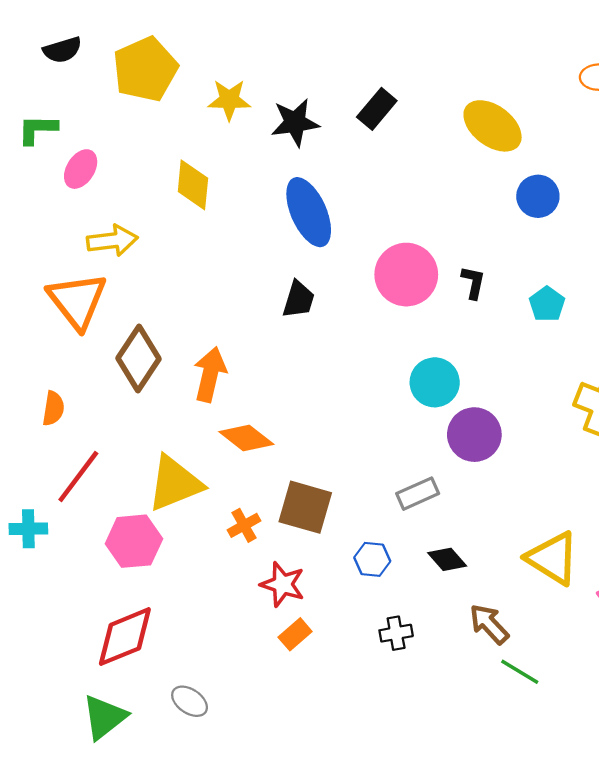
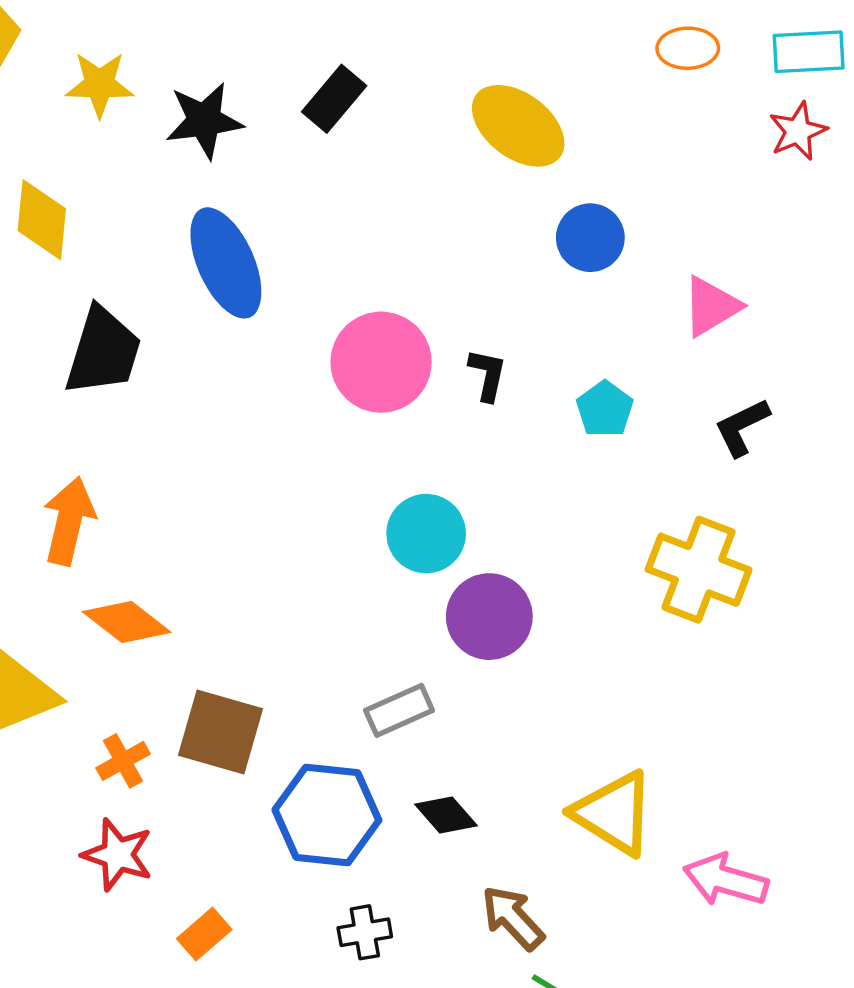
black trapezoid: (298, 300) -> (103, 351), moved, size x1.5
blue hexagon: (372, 559) -> (327, 815), size x1.8
red star: (283, 584) -> (118, 855), moved

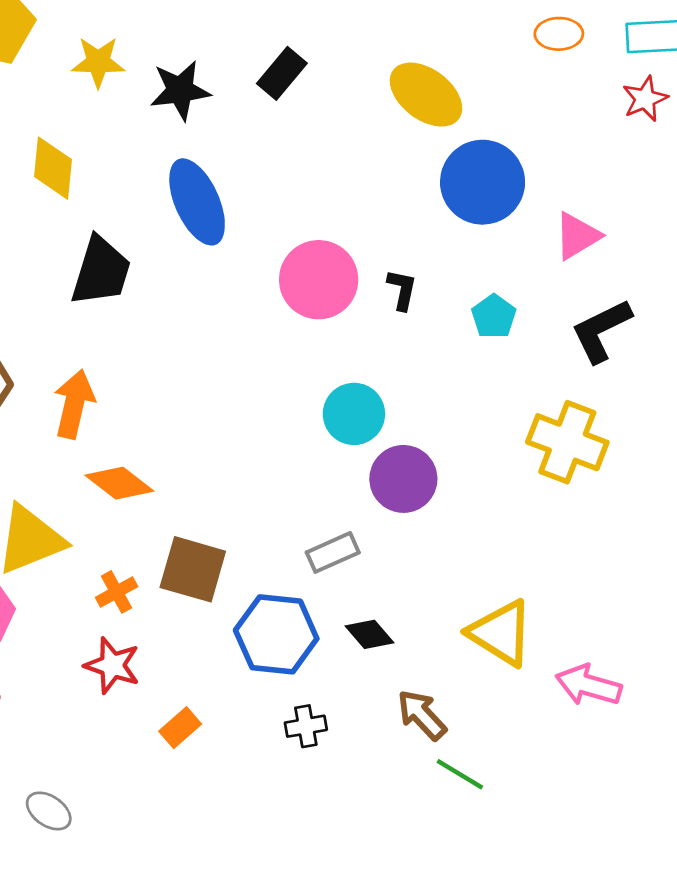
blue circle: (590, 238) -> (483, 182), size x1.6
black L-shape: (742, 427) -> (601, 331), size x1.4

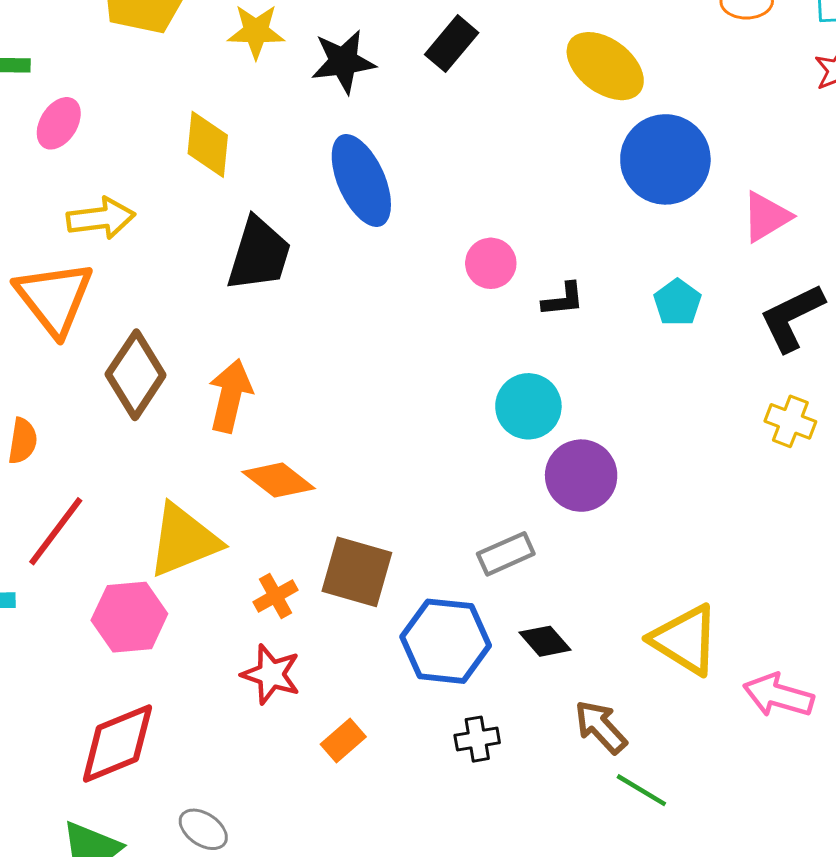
pink circle: (319, 280) -> (491, 263), size x0.6
black L-shape: (402, 290) -> (563, 299), moved, turned 72
yellow cross: (567, 442) -> (790, 421), moved, size x0.6

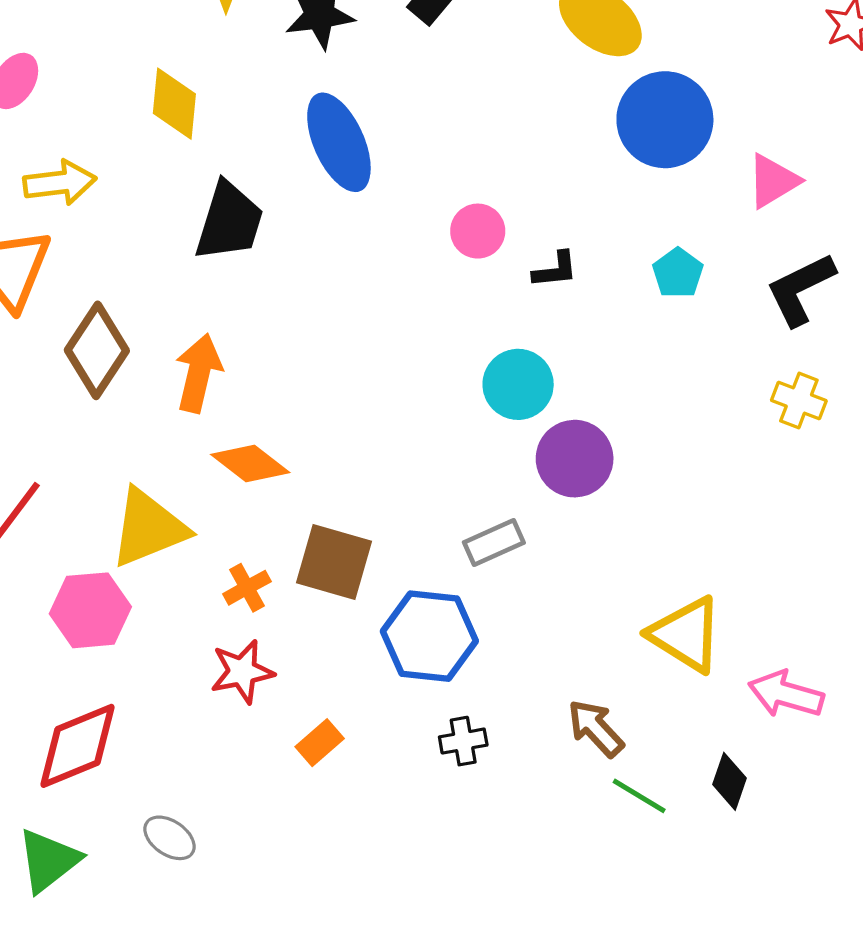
black diamond: (545, 641) -> (729, 781), moved, turned 60
red star: (271, 674) -> (242, 672), turned -30

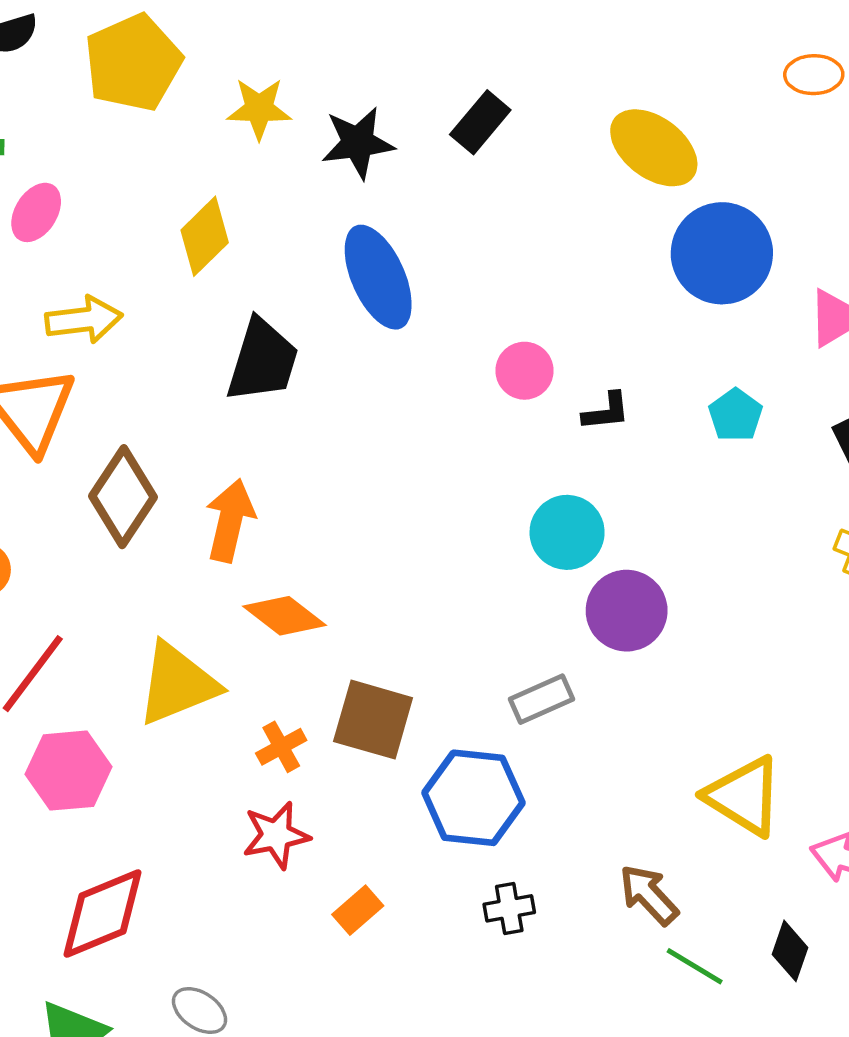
yellow diamond: (174, 104) -> (205, 236), turned 40
pink hexagon: (90, 610) -> (68, 771), moved

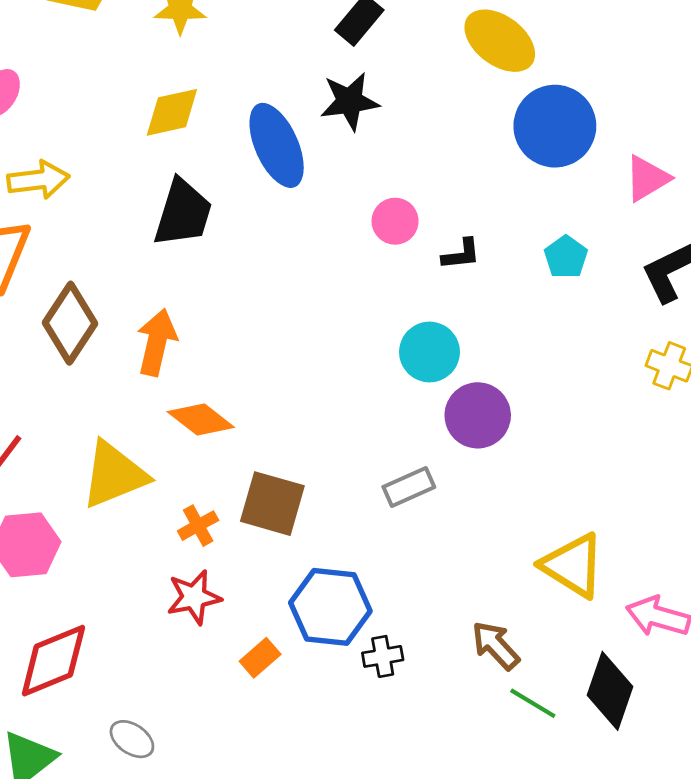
black star: (358, 143) -> (350, 101), moved
yellow diamond: (205, 236) -> (172, 112), moved, turned 32
blue hexagon: (473, 798) -> (330, 607), moved
black diamond: (790, 951) -> (610, 691), size x1.6

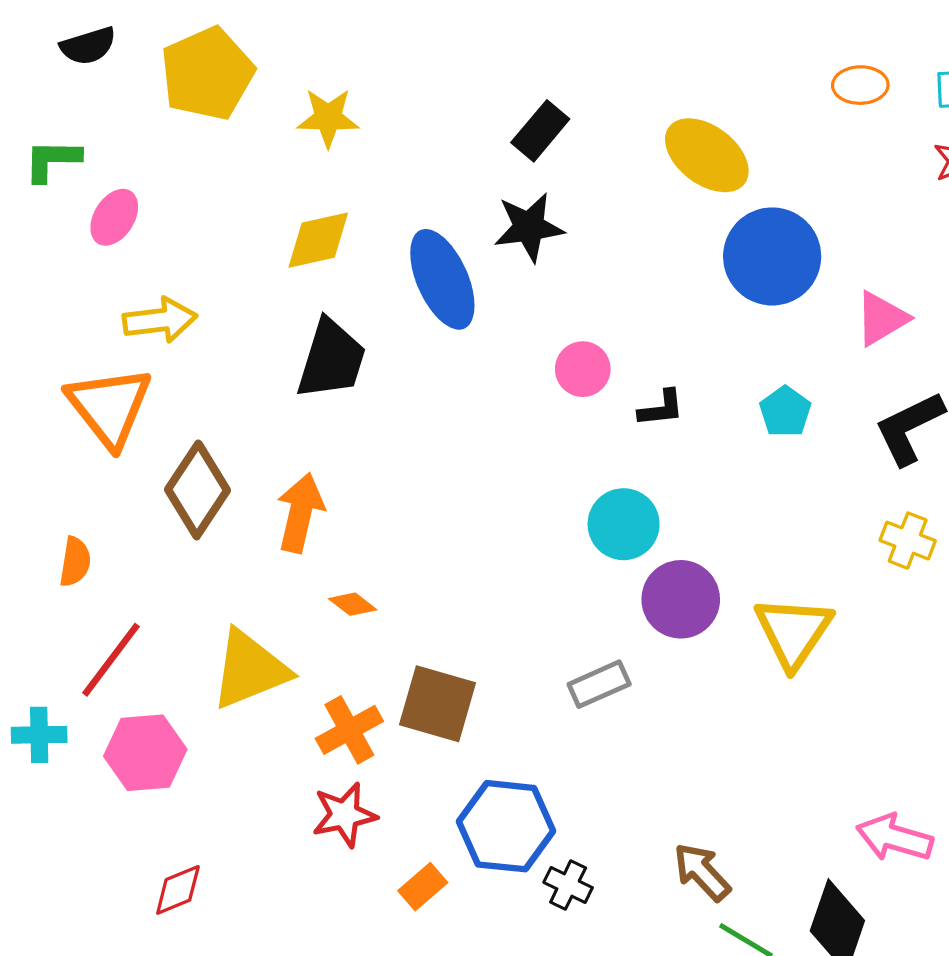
orange diamond: (201, 420) -> (353, 604), size x0.6
orange cross: (198, 526) -> (349, 730), size x1.4
yellow triangle: (573, 566) -> (793, 632), moved, turned 32
black cross: (383, 656) -> (568, 885), turned 36
red diamond: (53, 661) -> (178, 890), size x0.6

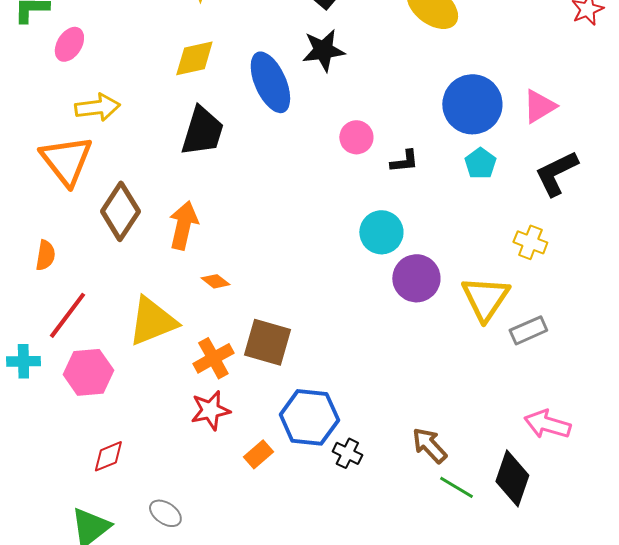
blue circle: (772, 256) -> (472, 104), moved
yellow cross: (908, 541) -> (530, 242), moved
gray rectangle: (599, 684) -> (528, 330), moved

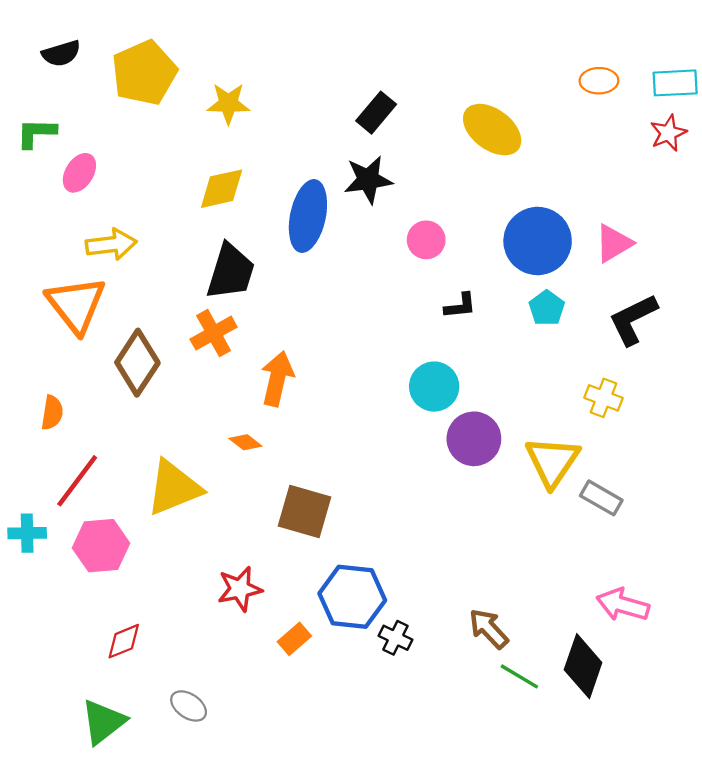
blue ellipse: (270, 82) -> (308, 216), turned 36
pink circle: (356, 137) -> (426, 240), moved
orange arrow: (183, 225) -> (277, 379), moved
gray rectangle: (528, 330) -> (601, 498), turned 54
orange cross: (213, 358) -> (214, 333), moved

